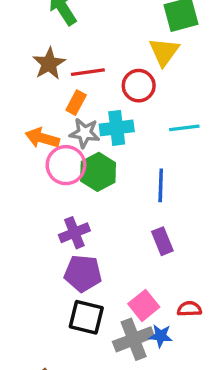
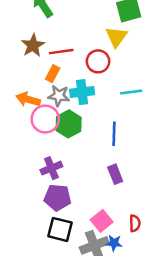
red semicircle: (189, 309) -> (135, 223), turned 91

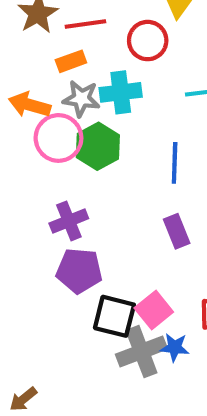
orange rectangle: (53, 74) -> (71, 61), turned 42
black square: (60, 229) -> (114, 316), moved

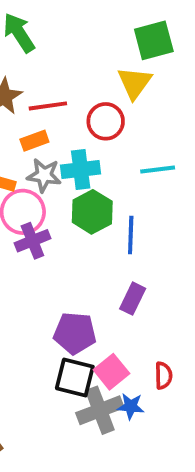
green hexagon: (98, 146) -> (92, 212), moved
purple cross: (69, 221) -> (32, 241), moved
purple rectangle: (177, 231) -> (133, 299), turned 48
purple pentagon: (79, 271) -> (75, 333), moved

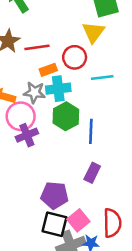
orange rectangle: (34, 141) -> (48, 70), moved
cyan line: (158, 169) -> (102, 77), moved
red semicircle: (163, 376) -> (112, 223), size x1.6

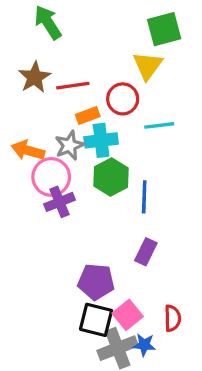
gray star: (34, 92) -> (69, 145), turned -30
red semicircle: (112, 223) -> (172, 318), size x0.7

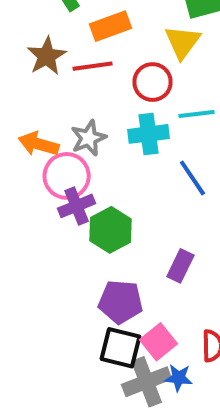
orange rectangle: (88, 115) -> (111, 26), moved, size x1.4
cyan cross: (101, 140) -> (149, 134), moved
green hexagon: (111, 177) -> (111, 230), moved
blue line: (144, 197) -> (192, 178), moved, turned -36

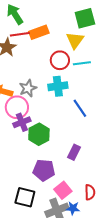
red line: (93, 66) -> (20, 34), moved
cyan line: (196, 114) -> (82, 63), moved
black square: (121, 348) -> (25, 197), moved

